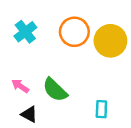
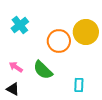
orange circle: (74, 32) -> (59, 41), moved
black triangle: (29, 114) -> (13, 89), moved

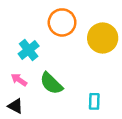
cyan cross: (20, 25) -> (29, 50), moved
orange circle: (59, 41) -> (62, 22), moved

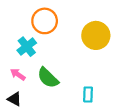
orange circle: (62, 22) -> (45, 21), moved

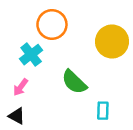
pink arrow: (18, 74) -> (21, 87), turned -88
green semicircle: (48, 78) -> (74, 82), moved

